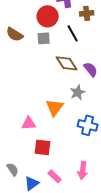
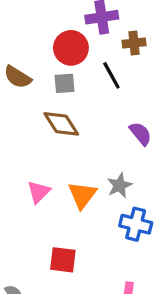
brown diamond: (67, 63) -> (61, 124), moved
gray star: (78, 92) -> (119, 185), moved
pink triangle: (29, 123) -> (39, 192), moved, turned -42

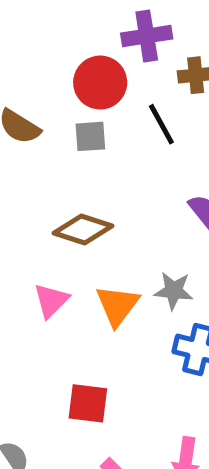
brown diamond: (61, 124) -> (83, 229), moved, turned -39
gray star: (119, 185) -> (174, 291), turned 30

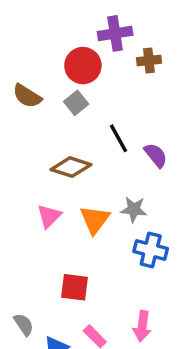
black line: (161, 124) -> (118, 138), moved
gray square: (90, 136) -> (76, 103), turned -35

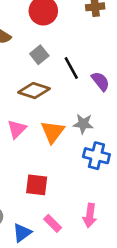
gray square: (76, 103) -> (39, 55), moved

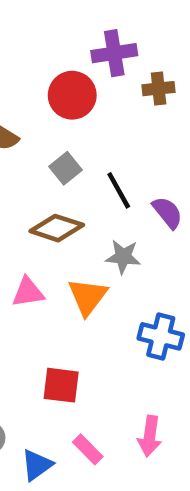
gray star: (83, 124) -> (123, 257), moved
pink triangle: (17, 129) -> (28, 292), turned 36

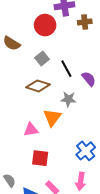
pink triangle: (28, 292) -> (31, 130), moved
blue cross: (161, 336) -> (86, 151), moved, turned 36

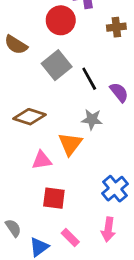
brown cross: (85, 22) -> (116, 27), moved
gray square: (42, 59) -> (57, 65), size x1.5
brown diamond: (38, 86) -> (29, 117), moved

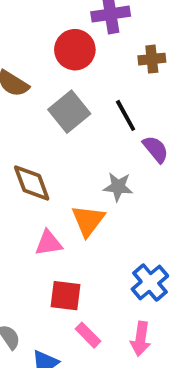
black line: (89, 79) -> (126, 115), moved
brown diamond: (29, 117) -> (32, 183), turned 52
pink rectangle: (70, 238) -> (88, 335), moved

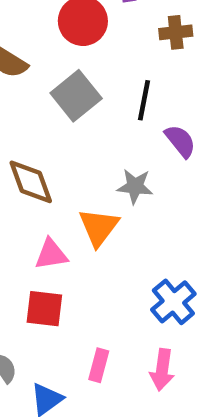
black line: (126, 115) -> (144, 100), turned 40
red square: (65, 296) -> (44, 309), moved
pink rectangle: (88, 335) -> (99, 365), turned 60

